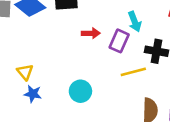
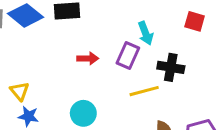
red arrow: (91, 33) -> (88, 58), moved

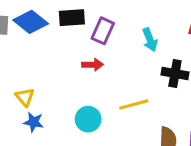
purple rectangle: (128, 55) -> (103, 31), moved
yellow line: (144, 91) -> (134, 104), moved

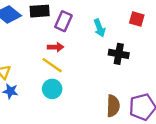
yellow line: (134, 104) -> (52, 65), moved, turned 50

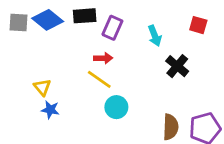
black cross: (119, 54) -> (177, 66), turned 30
cyan circle: (52, 89) -> (116, 107), moved

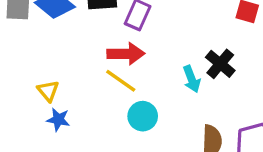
cyan arrow: (155, 36) -> (192, 79), moved
red arrow: (103, 58) -> (126, 54), size x1.5

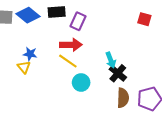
black cross: (220, 64) -> (118, 73), moved
blue star: (58, 120) -> (30, 54), moved

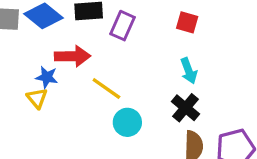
red square: (144, 19) -> (187, 22), moved
red arrow: (71, 45) -> (73, 56), moved
cyan arrow: (111, 60) -> (189, 71), moved

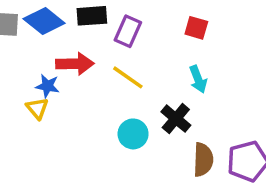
yellow line: (106, 88) -> (128, 77), moved
black cross: (185, 108) -> (176, 119), moved

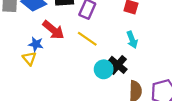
red arrow: (75, 64) -> (53, 30), turned 40
cyan circle: (133, 134) -> (104, 69), moved

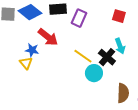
yellow line: (87, 39) -> (83, 56), moved
black cross: (118, 65) -> (107, 57), moved

